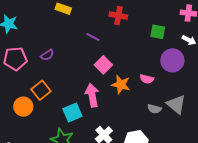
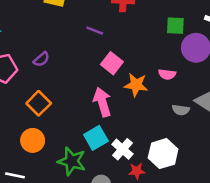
green square: (158, 32) -> (175, 26), moved
orange circle: (23, 107) -> (33, 140), moved
cyan square: (72, 113) -> (96, 138), moved

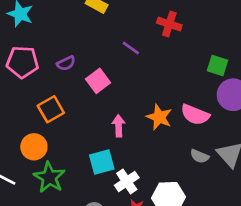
pink square: (112, 63) -> (98, 81), moved
pink semicircle: (167, 74) -> (195, 115), size x1.5
pink arrow: (102, 102) -> (119, 126), size x0.7
green star: (72, 161) -> (49, 177), moved

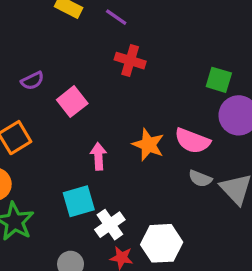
red cross: (169, 24) -> (130, 61), moved
purple line: (131, 48) -> (116, 17), moved
gray semicircle: (200, 156) -> (200, 179), moved

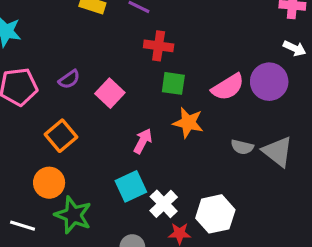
green square: (219, 80) -> (173, 83), moved
pink semicircle: (192, 141) -> (228, 87), moved, turned -44
pink arrow: (98, 156) -> (143, 141), turned 40

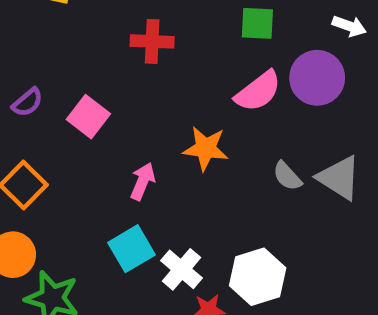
green square: (173, 83) -> (257, 23), moved
gray semicircle: (242, 147) -> (287, 176), turned 40

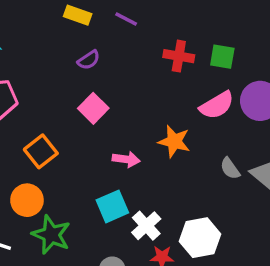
red cross: (152, 41) -> (179, 56), moved
purple semicircle: (28, 102) -> (89, 60), moved
pink arrow: (143, 181) -> (126, 159), turned 68

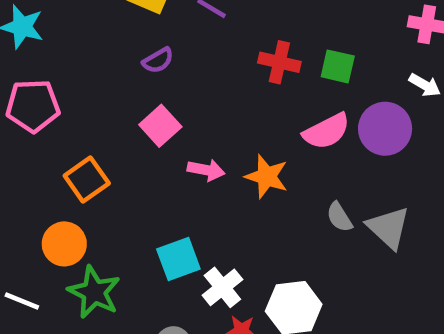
pink arrow: (126, 159) -> (206, 170), moved

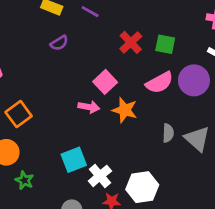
red cross: (279, 62) -> (131, 42), turned 35
pink square: (160, 126) -> (105, 82), moved
gray semicircle: (339, 217) -> (168, 133), turned -144
green star: (94, 292) -> (24, 180), size x0.6

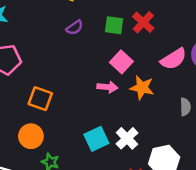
green square: (165, 44) -> (114, 25), moved
orange square: (19, 114) -> (40, 99), turned -30
white cross: (100, 176) -> (127, 138), moved

